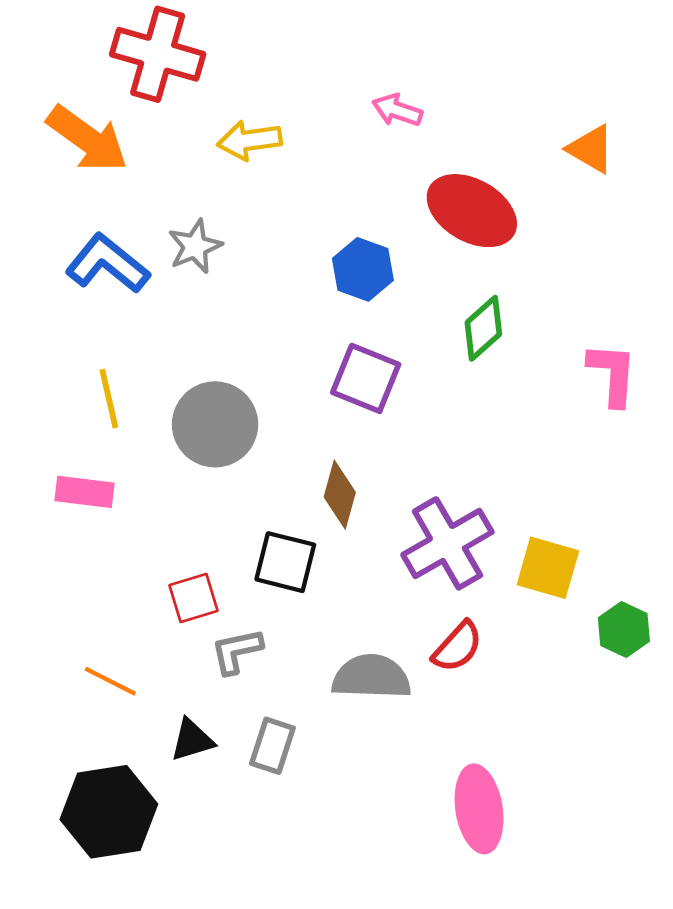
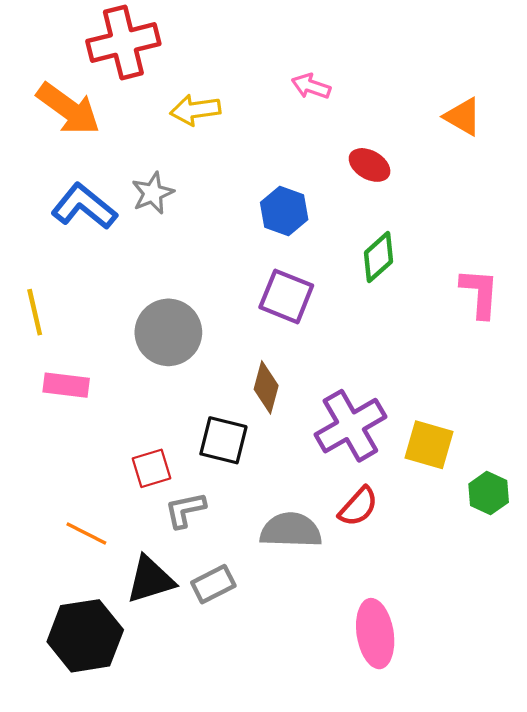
red cross: (158, 54) -> (123, 42), turned -30
red ellipse: (472, 211) -> (370, 165), size x0.6
yellow line: (109, 399) -> (35, 312), moved
black triangle: (192, 740) -> (150, 580), size x1.4
gray rectangle: (272, 746) -> (213, 584), turned 45

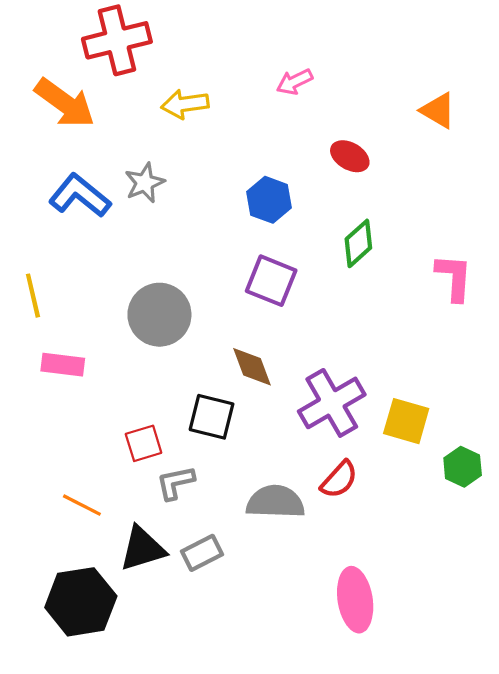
pink arrow: (311, 86) -> (295, 82), turned -45
brown diamond: (266, 387) -> (252, 367), turned -36

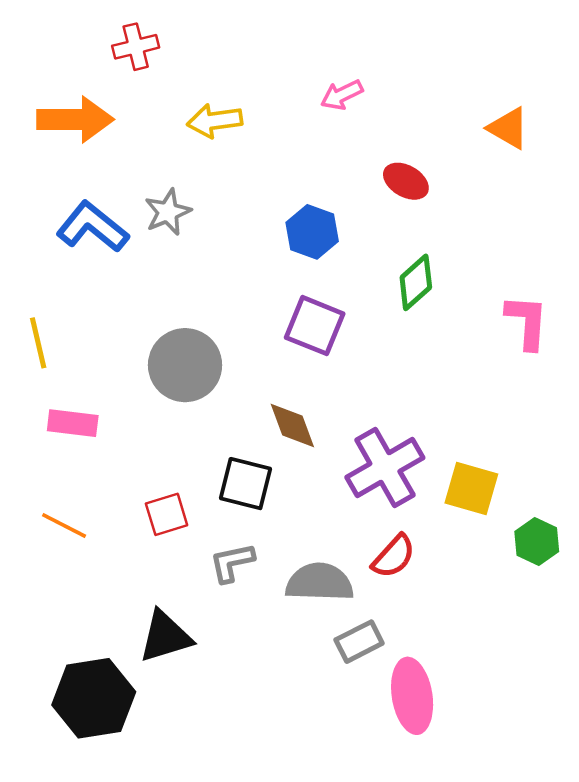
red cross: (117, 40) -> (136, 47), size x0.6
orange arrow: (65, 103) -> (75, 119), turned -36
gray L-shape: (175, 483) -> (232, 563), moved
orange line: (82, 505) -> (64, 526), moved
gray rectangle: (202, 553) -> (359, 642), moved

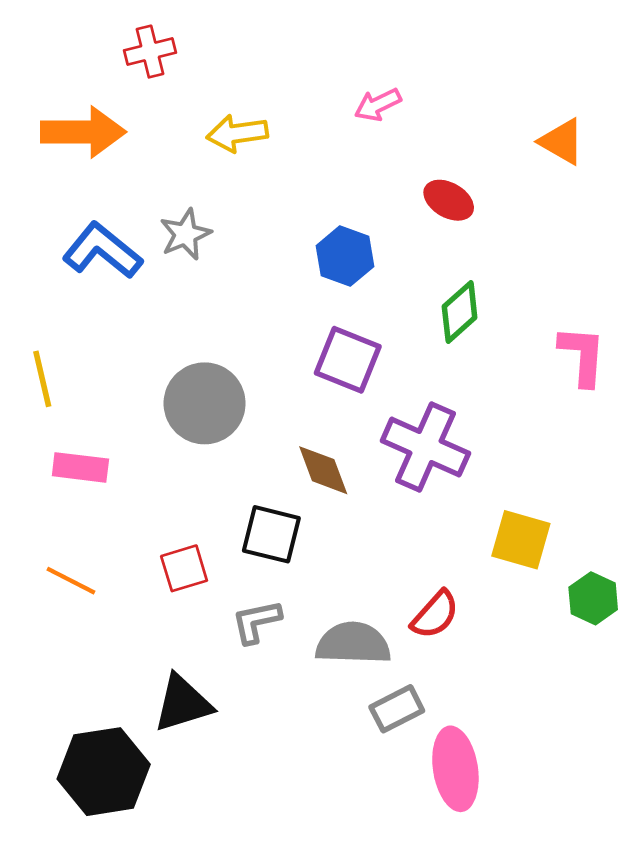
purple cross: (385, 468) -> (425, 447), moved, turned -36

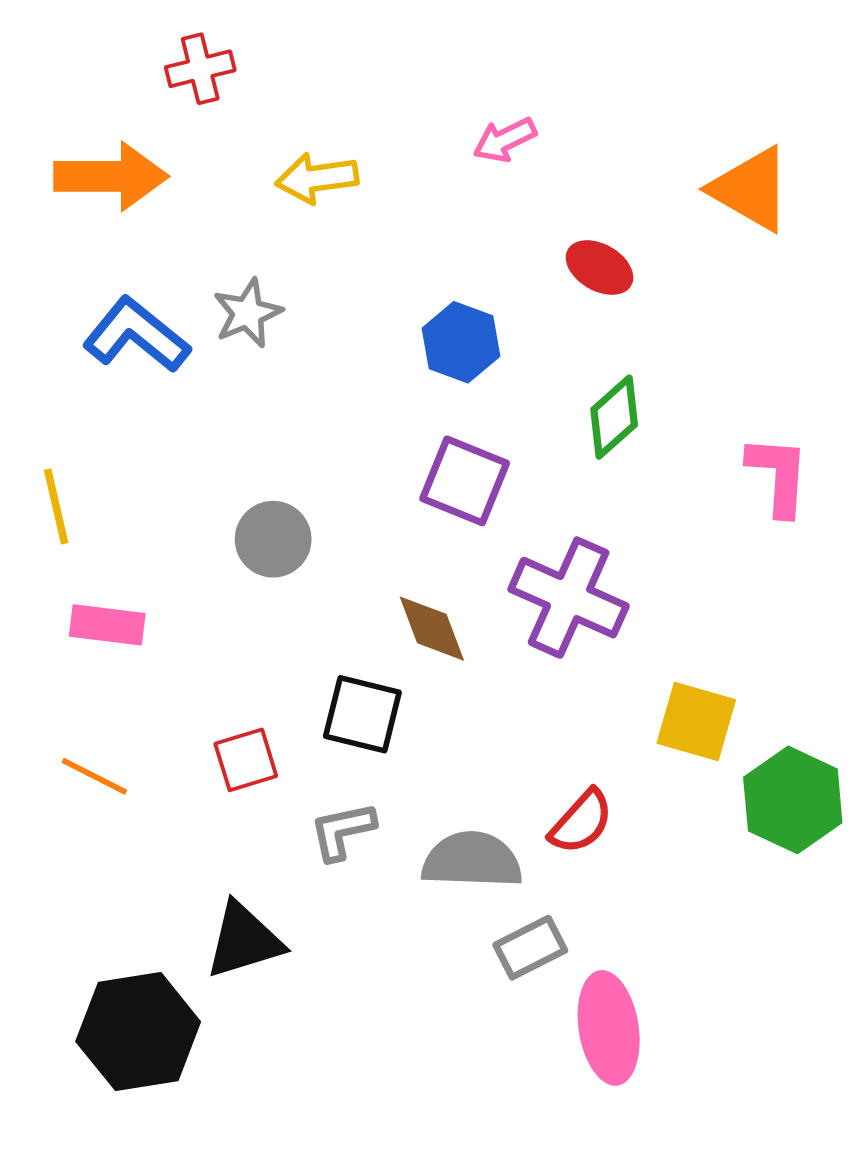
orange triangle: (562, 142) -> (751, 189), size x1.4
gray circle: (205, 403) -> (273, 539), size x0.7
green hexagon: (593, 598) -> (793, 800), size x1.5

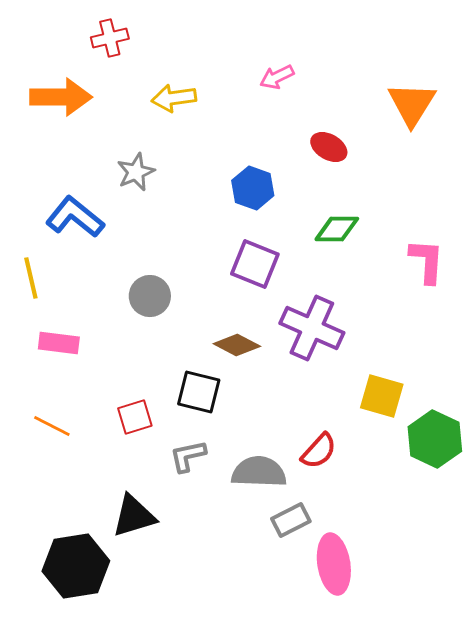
orange triangle: (751, 189) -> (412, 104), turned 32
blue L-shape: (136, 335) -> (75, 217), moved
green diamond: (614, 417) -> (337, 229), turned 42
brown diamond: (432, 629) -> (237, 345), turned -42

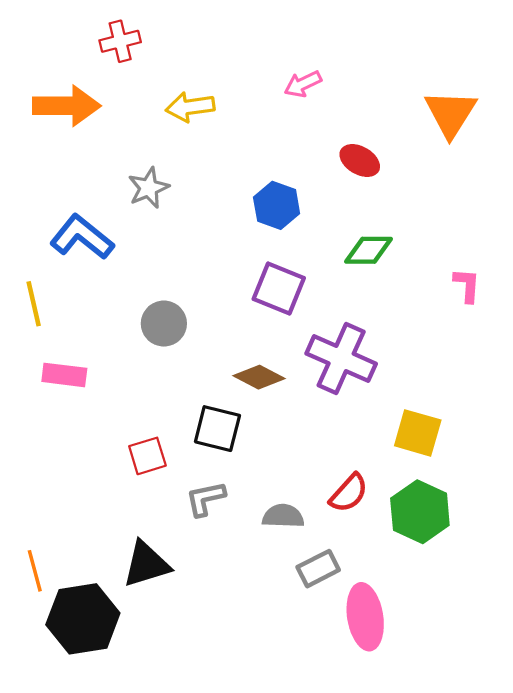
pink L-shape: (427, 261) -> (467, 285), size x0.7
orange line: (52, 426) -> (35, 571), moved, turned 48
green hexagon: (435, 439) -> (420, 512), moved
gray semicircle: (259, 472) -> (283, 516), size x0.7

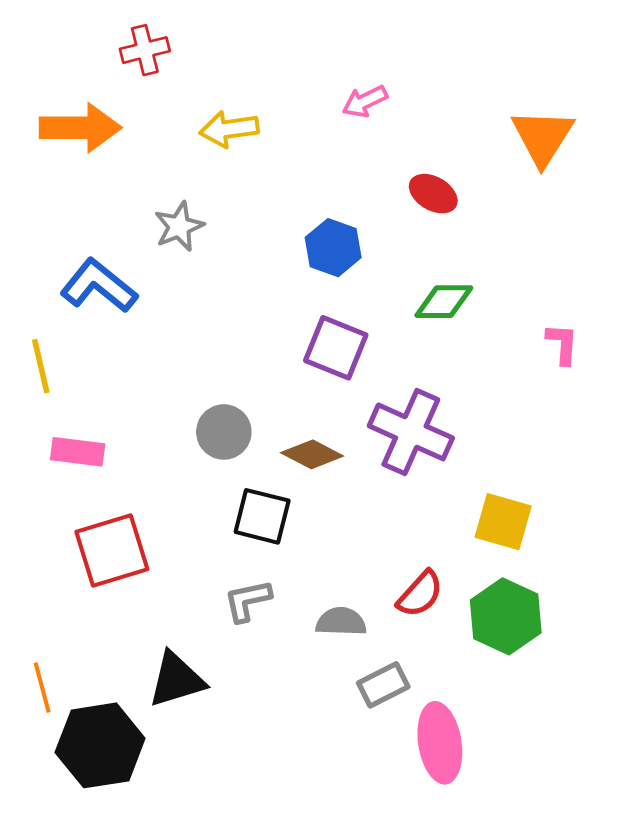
gray circle: (164, 324) -> (224, 432), moved
red square: (147, 456) -> (112, 551), moved, size x1.6

